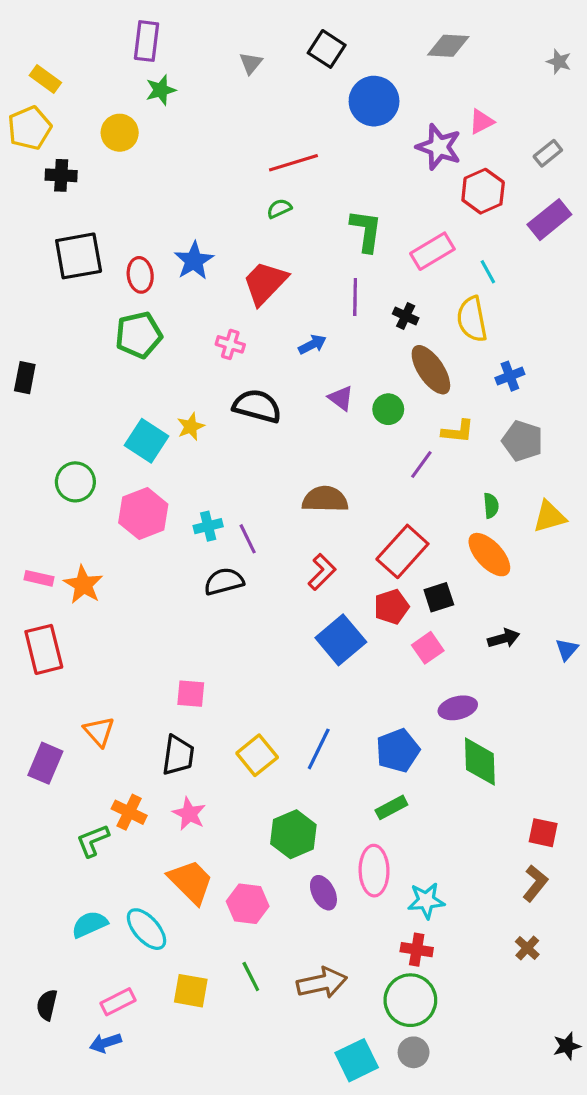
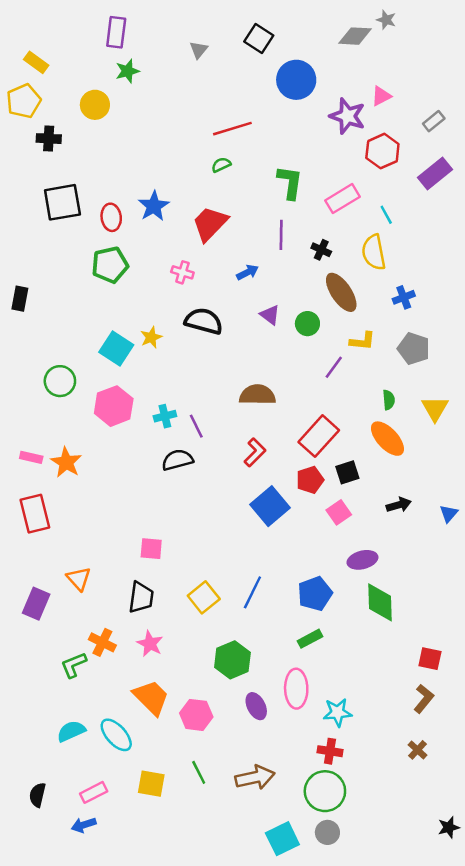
gray star: (559, 62) -> (386, 20), moved
yellow triangle: (549, 517) -> (435, 409), turned -44

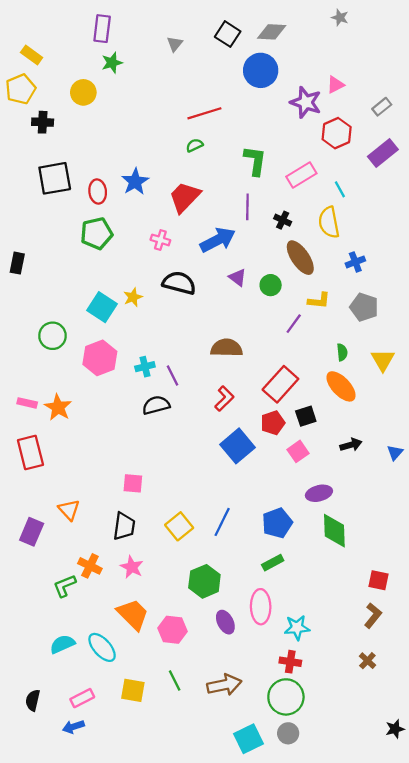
gray diamond: (355, 36) -> (272, 32), moved
blue arrow: (247, 272) -> (218, 240), size x1.8

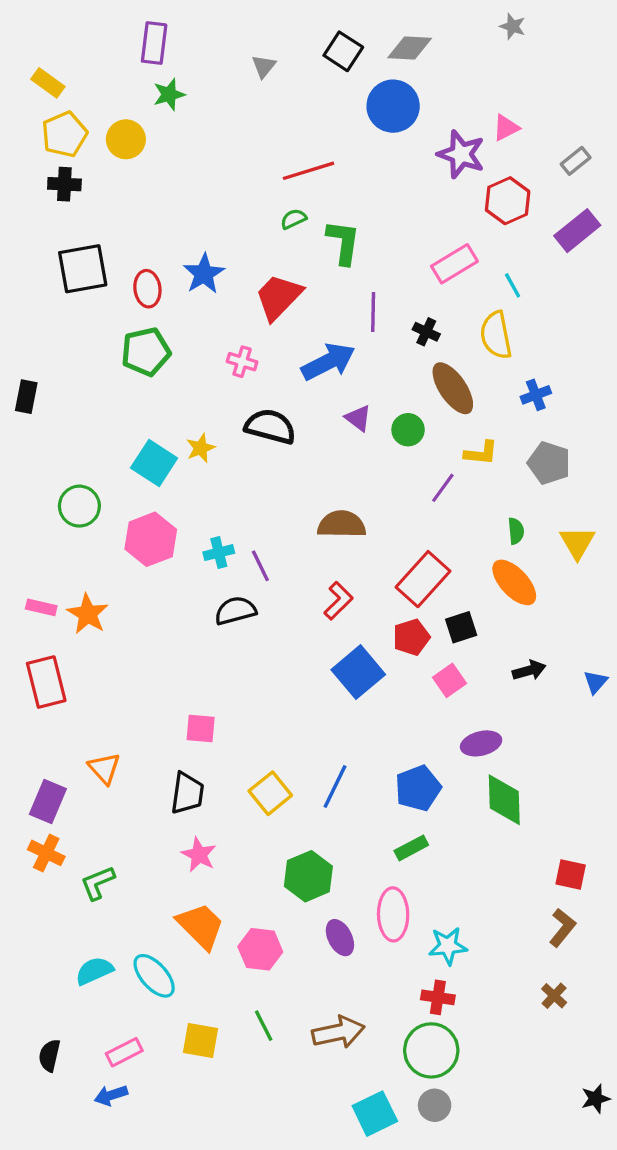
yellow pentagon: (21, 89) -> (64, 134), moved
green L-shape: (255, 161) -> (343, 242), moved
orange cross: (90, 566) -> (46, 853), moved

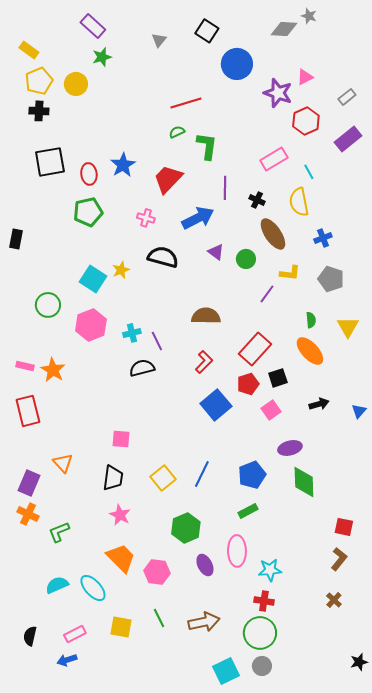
purple rectangle: (154, 43) -> (93, 26), turned -55
gray diamond: (410, 48) -> (284, 29), moved

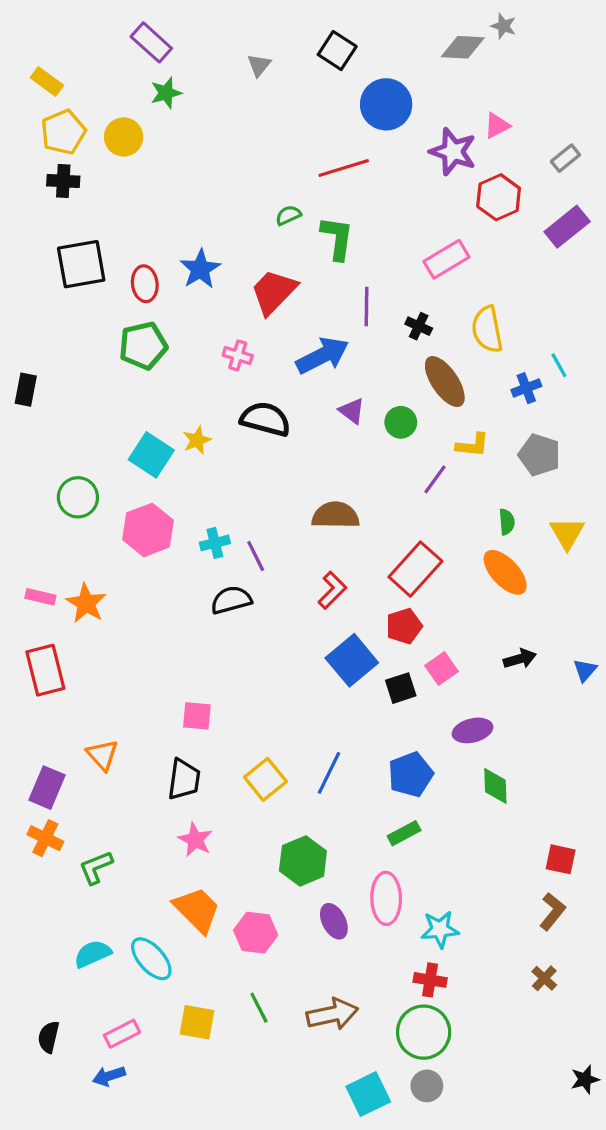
red line: (186, 103) -> (344, 168), moved
cyan line: (309, 172) -> (559, 365), moved
black square: (278, 378) -> (401, 688), moved
green diamond: (304, 482) -> (495, 786), size x0.7

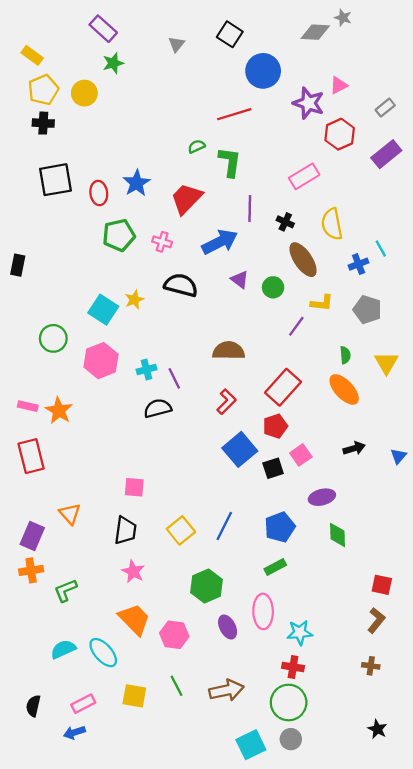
green pentagon: (143, 346) -> (119, 235), moved
orange cross: (45, 838) -> (31, 570), turned -35
brown cross: (544, 978) -> (371, 666), turned -35
black star: (585, 1079) -> (377, 729), moved, turned -30

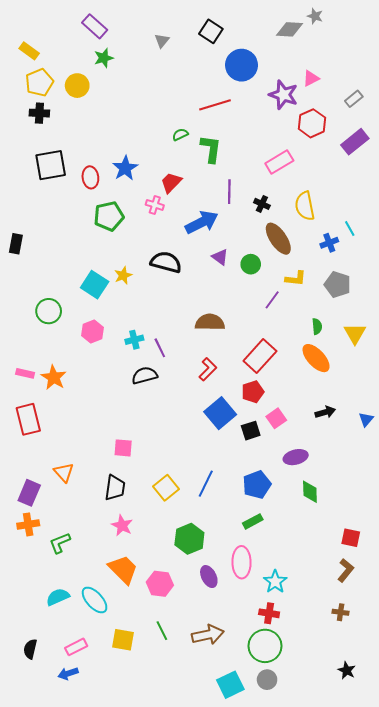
red trapezoid: (186, 199) -> (171, 182), size x0.7
pink cross: (162, 242) -> (155, 205), moved
pink hexagon: (101, 361) -> (92, 332), size x0.7
cyan star: (300, 633) -> (275, 582), turned -30

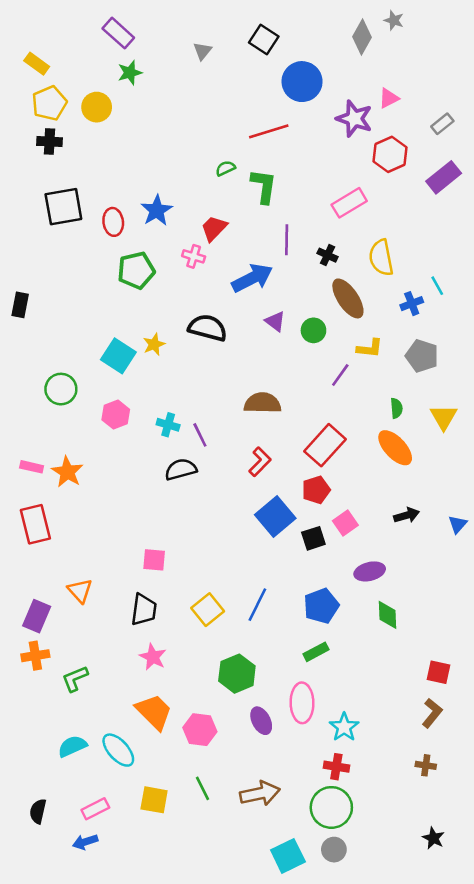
gray diamond: (289, 29) -> (362, 37), turned -64
cyan cross: (134, 340) -> (168, 425), turned 30

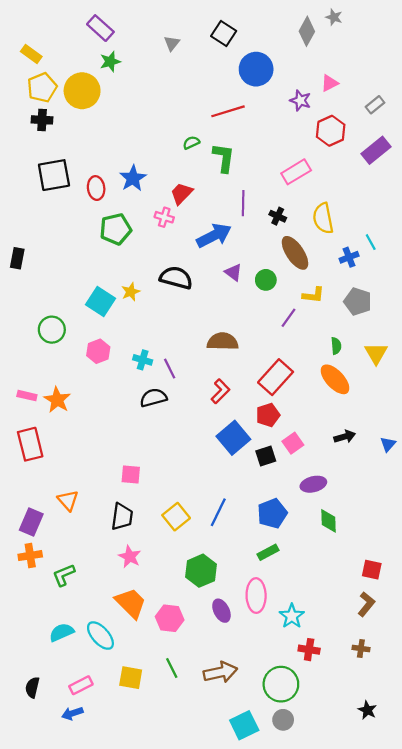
yellow circle: (97, 107) -> (82, 91), size x1.4
purple star: (354, 119) -> (300, 100), size x0.7
red cross: (336, 767) -> (309, 650), moved

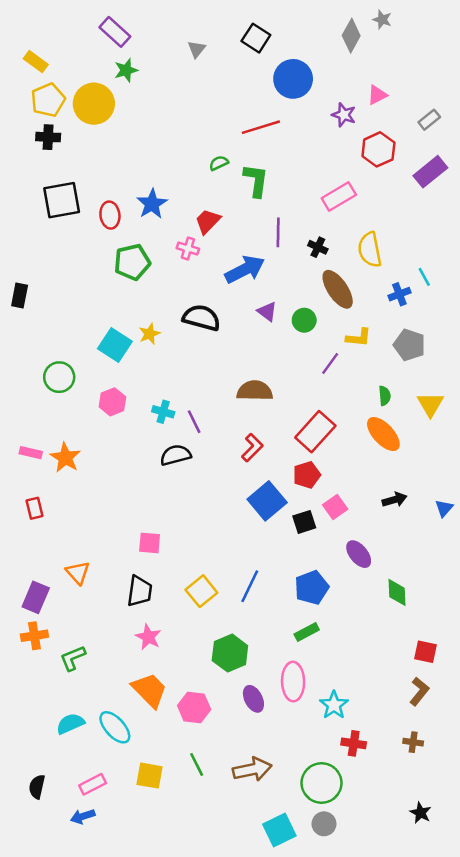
red rectangle: (30, 444) -> (34, 508), size x0.6
purple ellipse: (313, 484) -> (359, 554), turned 65
green diamond: (329, 521) -> (397, 592), moved

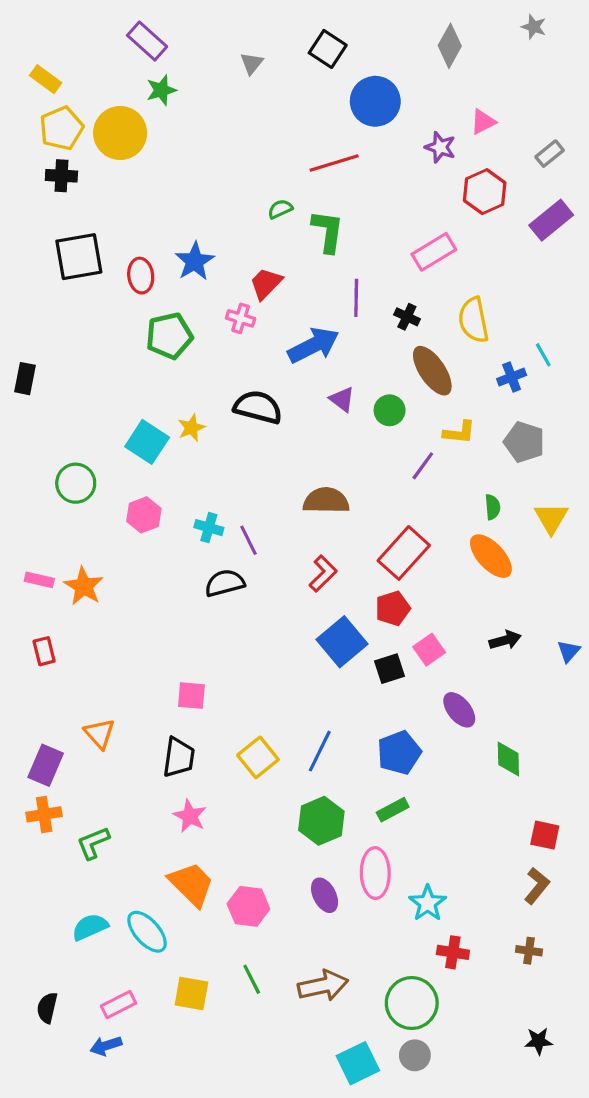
gray star: (382, 20) -> (534, 27), moved
green hexagon: (230, 653) -> (321, 821), moved
black star: (421, 813) -> (538, 1041), turned -30

